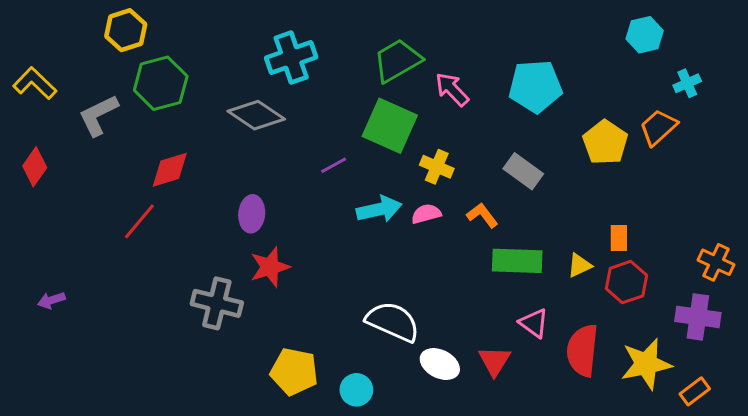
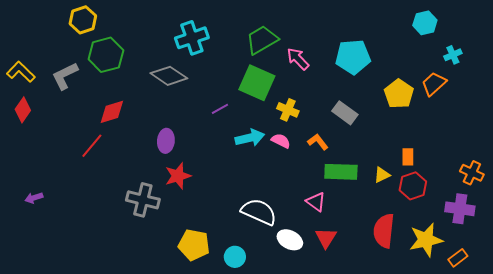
yellow L-shape: (35, 83) -> (21, 72), moved
pink semicircle: (426, 214) -> (281, 141), turned 42
pink triangle: (534, 323) -> (316, 202), moved

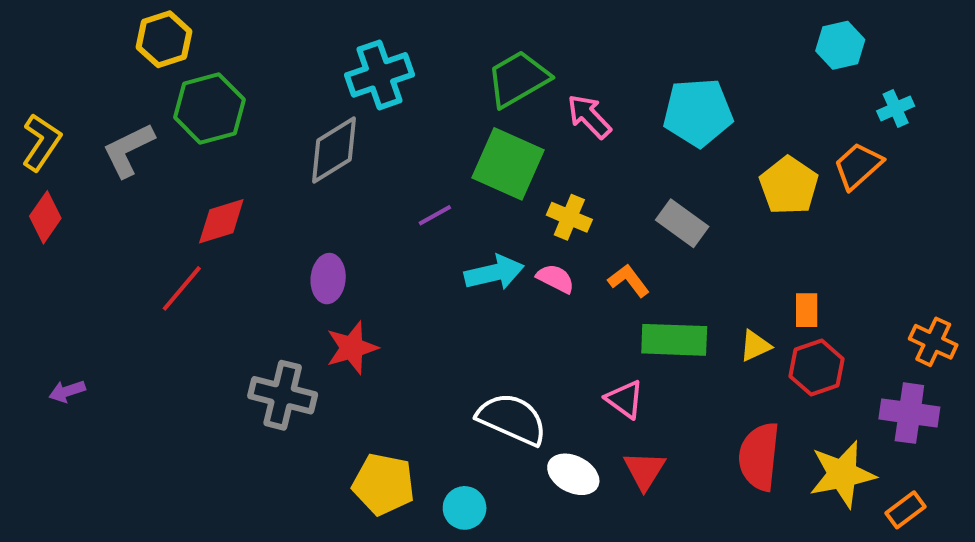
yellow L-shape: (21, 72) -> (41, 142), turned 80
gray diamond: (169, 76) -> (334, 150), turned -66

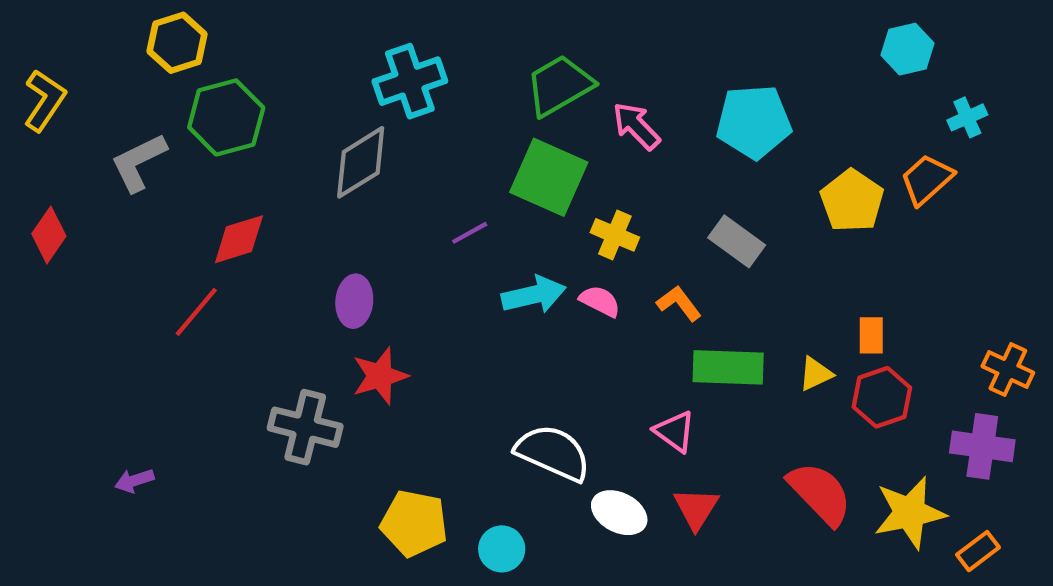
yellow L-shape: (41, 142) -> (45, 100), moved
purple arrow: (67, 391) -> (134, 481), moved
red semicircle: (759, 457) -> (820, 493), turned 130

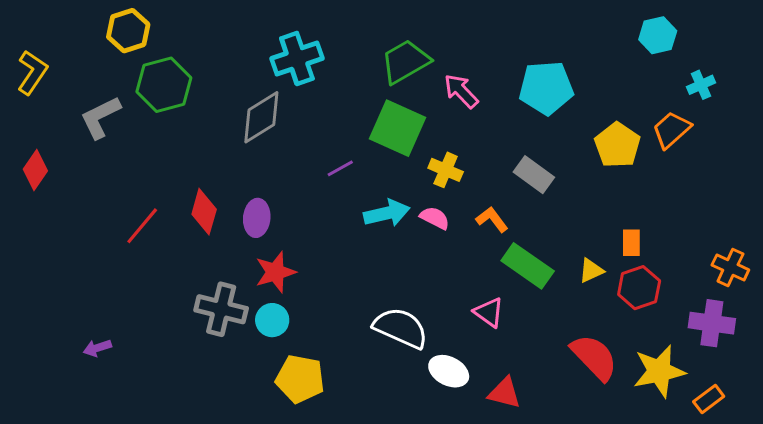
red diamond: (239, 239) -> (204, 212), moved, turned -57
green rectangle: (728, 367) -> (528, 266), turned 33
red triangle: (696, 508) -> (504, 393), moved, turned -48
cyan circle: (502, 549) -> (272, 320), moved

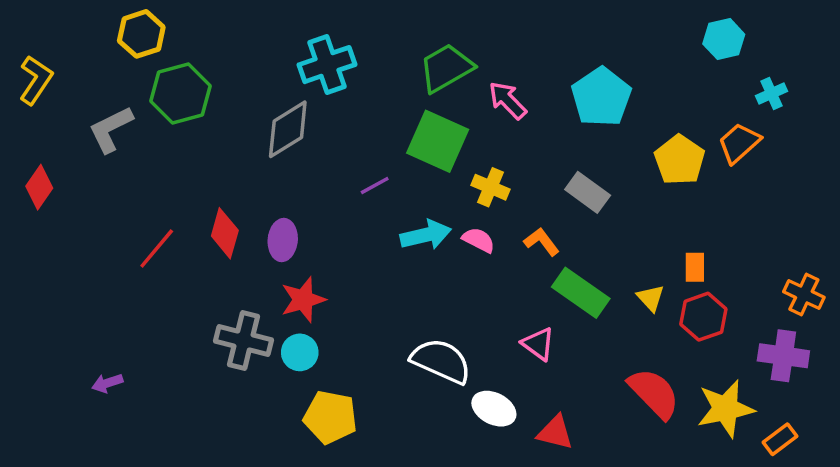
cyan pentagon: (546, 88) -> (601, 97), turned -30
yellow triangle: (591, 271) -> (651, 298), turned -48

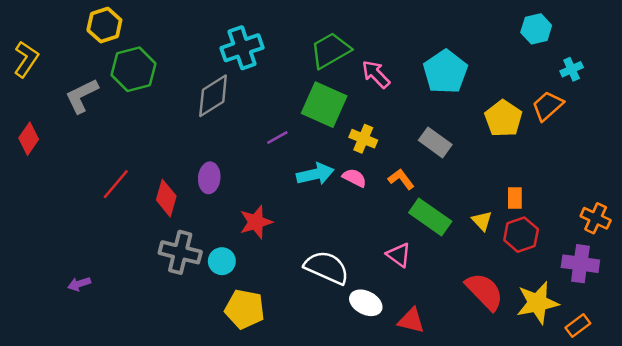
red diamond: (225, 233) -> (166, 198), moved
red star: (303, 300) -> (256, 222), moved

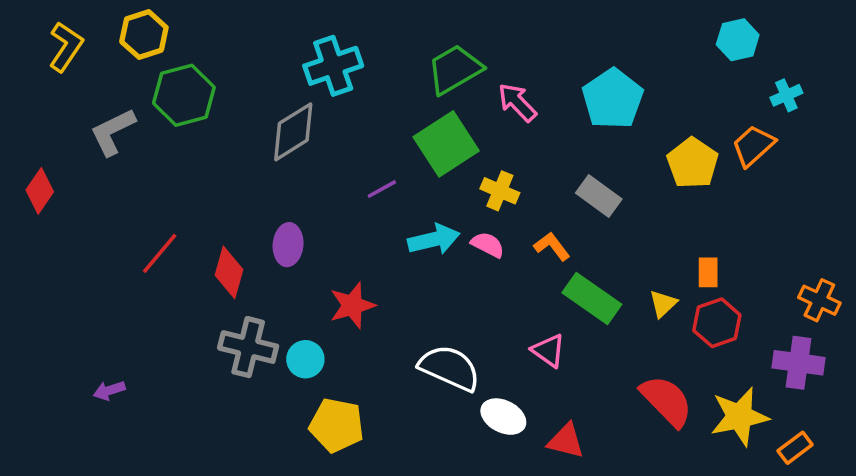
yellow L-shape: (26, 59) -> (66, 47), moved
green square: (324, 105) -> (446, 144), turned 33
yellow triangle: (482, 221) -> (663, 304), turned 30

